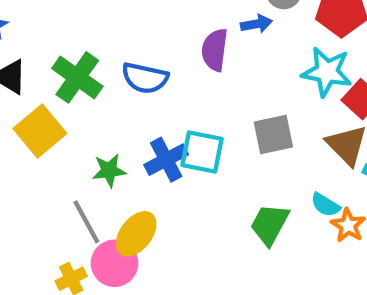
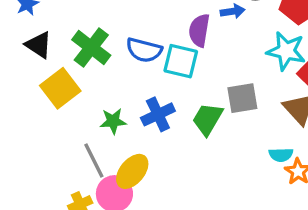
cyan square: (202, 152) -> (181, 61), moved
cyan semicircle: (325, 205) -> (281, 155), turned -35
green trapezoid: (270, 224) -> (208, 119), moved

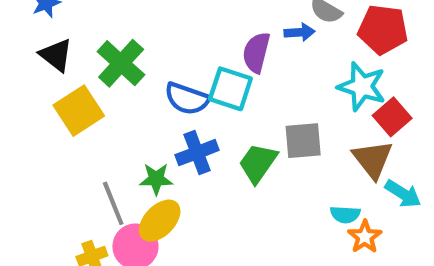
blue semicircle: (144, 50) -> (187, 99), moved
green star: (113, 121) -> (156, 179), moved

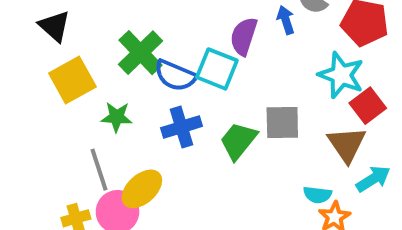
blue arrow: (300, 32) -> (286, 20), turned -108
green cross: (121, 63) -> (141, 53), moved
green star: (156, 179) -> (117, 117), moved
cyan arrow: (403, 194) -> (373, 179), turned -68

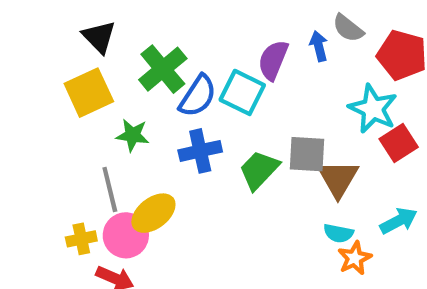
black triangle: (55, 26) -> (99, 37), moved
blue semicircle: (175, 75) -> (198, 96), turned -84
brown triangle: (347, 144) -> (338, 179), moved

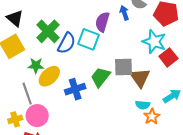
blue cross: (200, 151) -> (75, 89), moved
yellow ellipse: (153, 213) -> (49, 76), moved

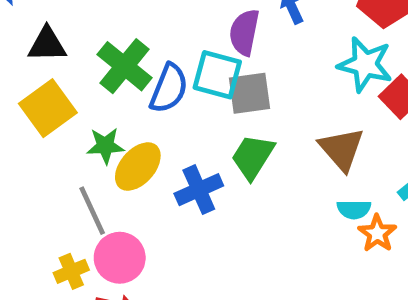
black triangle: (15, 18) -> (47, 44), turned -36
gray square: (123, 67) -> (250, 93), moved

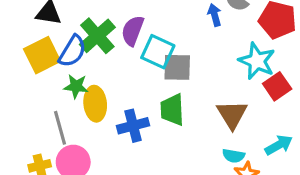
purple semicircle: (244, 32) -> (133, 31), moved
blue semicircle: (169, 88) -> (72, 51), moved
green trapezoid: (253, 157) -> (172, 110), turned -44
yellow ellipse: (138, 167) -> (95, 104), turned -56

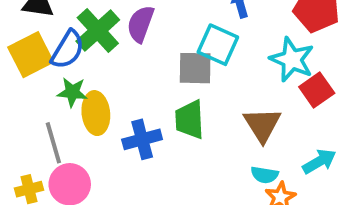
cyan square: (158, 52) -> (218, 45), moved

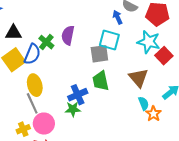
green cross: (98, 31) -> (46, 42), size x0.7
green star: (72, 92) -> (73, 109), moved
yellow ellipse: (96, 113) -> (35, 85), moved
cyan semicircle: (265, 175) -> (144, 103), turned -112

